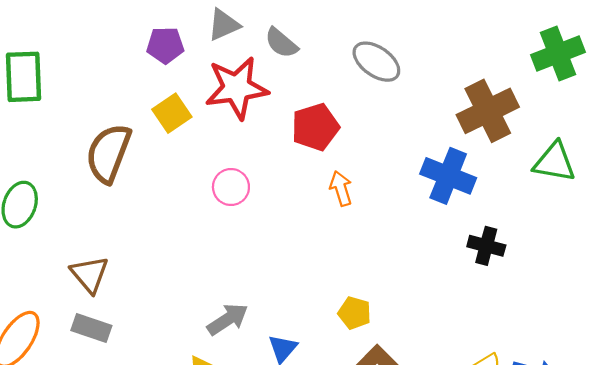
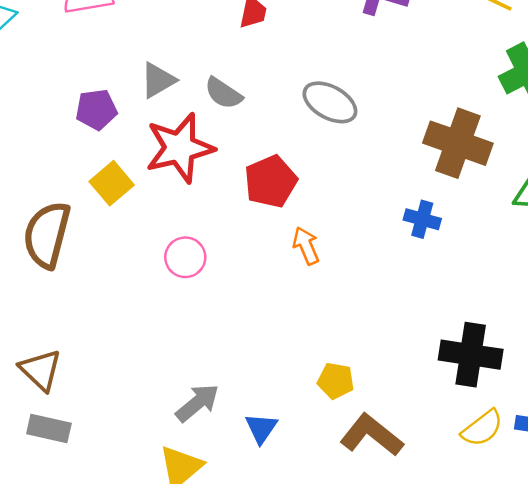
brown cross: (488, 111) -> (458, 143), turned -38
blue cross: (448, 176) -> (422, 219), size x0.6
black cross: (486, 246) -> (471, 355), moved, size x1.5

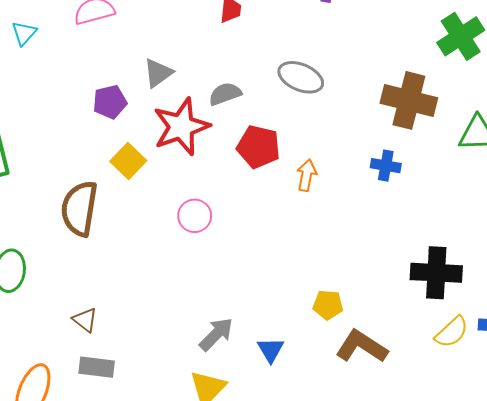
gray semicircle: (223, 93) -> (225, 94), moved, turned 132
red pentagon: (271, 181) -> (258, 147), turned -30
orange arrow: (306, 246) -> (307, 175), moved, turned 40
brown triangle: (41, 370) -> (85, 320), size x0.7

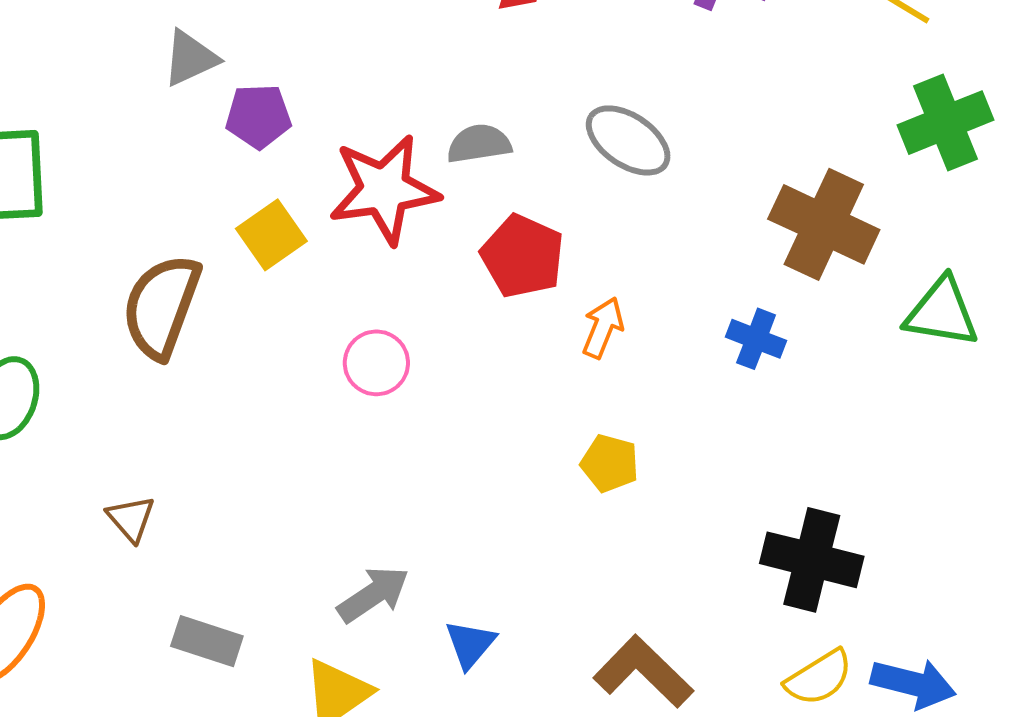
gray triangle: (158, 73) -> (190, 58), moved
yellow pentagon: (328, 305) -> (610, 463), moved
gray rectangle: (97, 367) -> (207, 641), moved

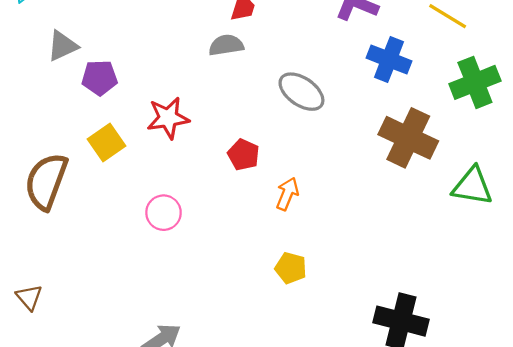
gray semicircle: (479, 144) -> (226, 45), moved
red star: (384, 189) -> (168, 118), size x0.7
red pentagon: (522, 256) -> (244, 155), size x0.7
blue cross: (756, 339) -> (389, 60), moved, size x1.4

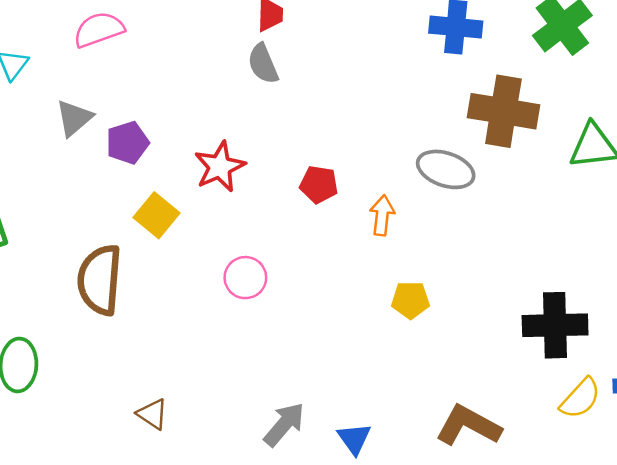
gray semicircle: (226, 45) -> (263, 64), turned -88
gray ellipse: (301, 92) -> (446, 169), moved
brown triangle: (29, 297) -> (152, 414), moved

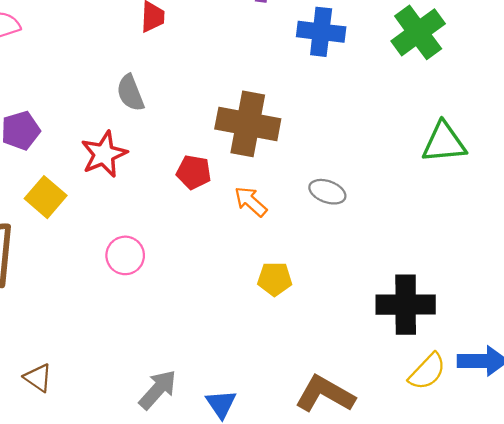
gray semicircle: (263, 64) -> (130, 93), moved
brown cross: (503, 111) -> (248, 124), moved
gray ellipse: (446, 169) -> (327, 192), moved, size x0.7
orange arrow: (382, 215) -> (251, 202), turned -56

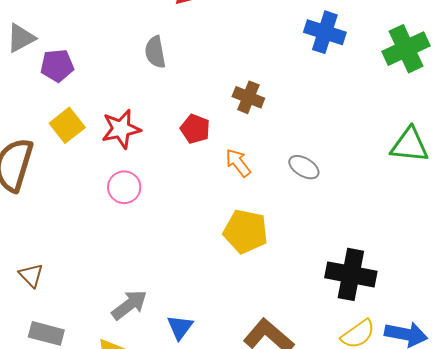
brown cross: (248, 124) -> (248, 97), size x0.6
red star: (104, 154) -> (121, 129), moved
yellow pentagon: (275, 279) -> (246, 231), size x1.5

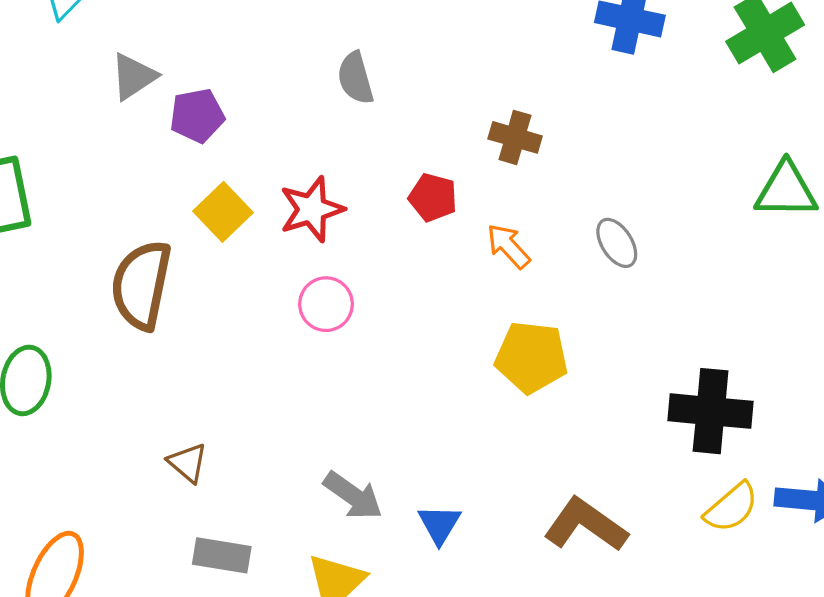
gray ellipse: (304, 167) -> (617, 243), turned 32
gray arrow: (129, 305) -> (353, 496), turned 78

